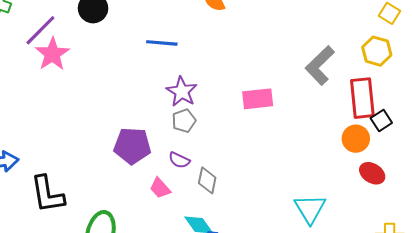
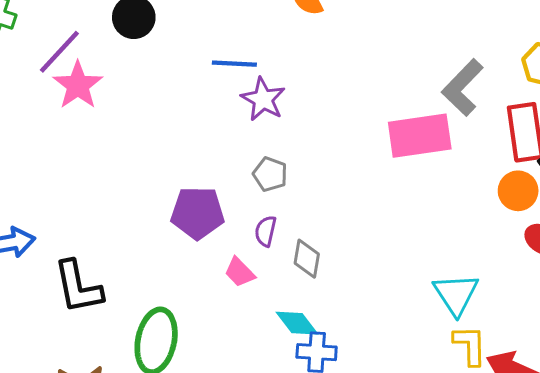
purple star: (182, 92) -> (263, 99), moved
pink rectangle: (258, 99) -> (420, 136), moved, size x1.4
gray pentagon: (184, 121) -> (270, 174), turned -30
purple semicircle: (179, 160) -> (266, 231), turned 80

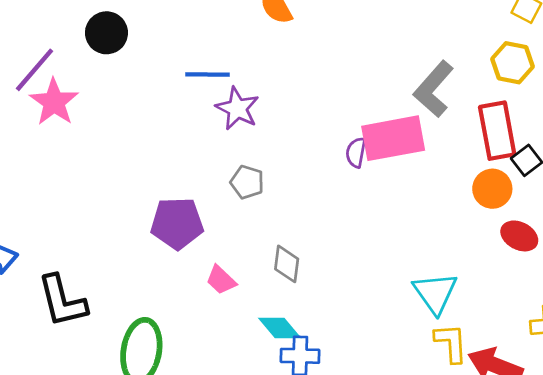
purple semicircle: (266, 231) -> (356, 152), moved

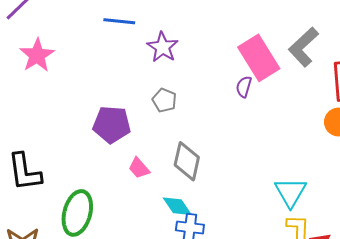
blue line: (208, 74) -> (119, 21), moved
pink star: (54, 102) -> (37, 55), moved
pink rectangle: (393, 138) -> (259, 58), moved, turned 63
gray diamond: (287, 264) -> (187, 161), size x1.4

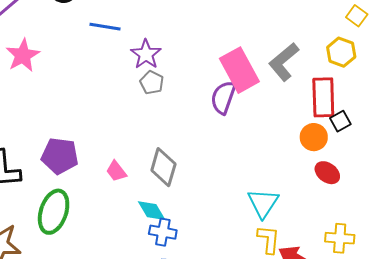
purple semicircle: (244, 87) -> (223, 97), size x1.6
gray pentagon: (164, 100) -> (152, 83), moved
purple pentagon: (112, 125) -> (60, 156), moved

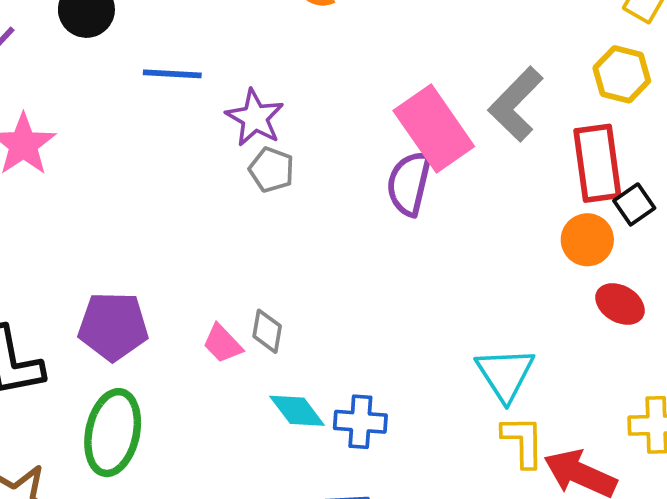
gray diamond: (163, 167) -> (267, 331), moved, size x0.6
blue cross: (163, 232) -> (360, 422), moved

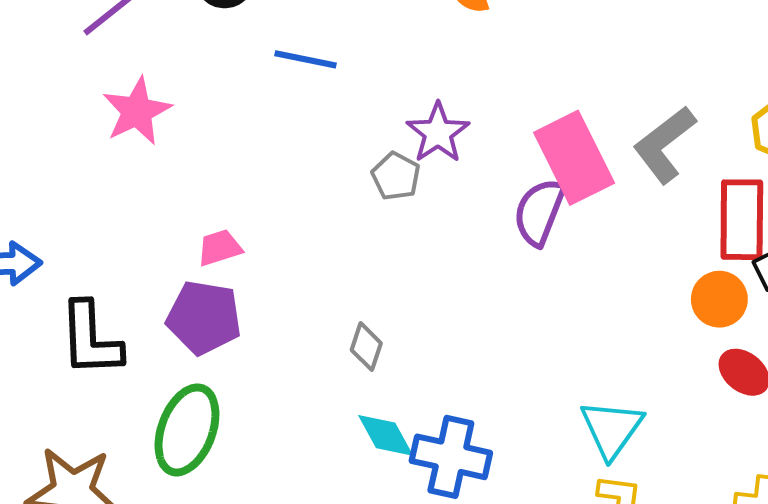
purple star: (255, 118) -> (438, 133), moved
pink trapezoid: (222, 344) -> (220, 248), moved, turned 108
blue cross: (360, 422) -> (451, 457), size x1.4

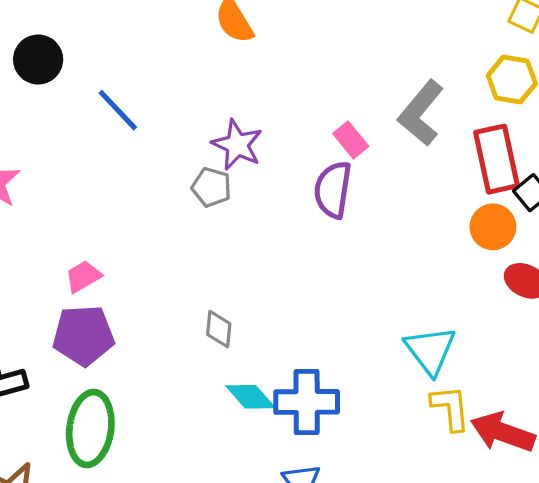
blue line: (306, 59) -> (118, 110), turned 48
pink rectangle: (574, 158) -> (351, 140), size x0.5

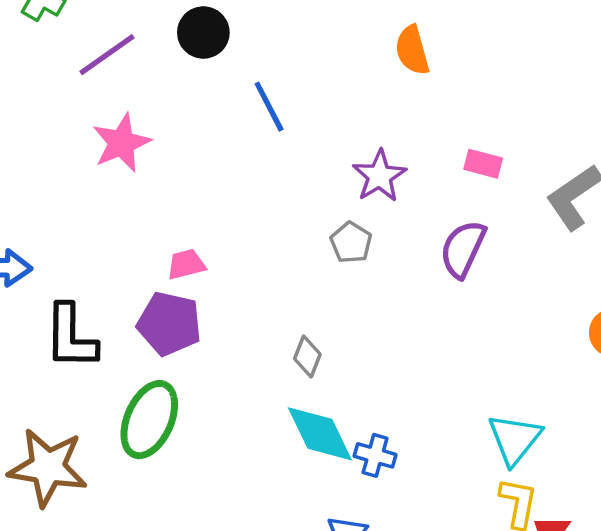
pink rectangle: (351, 140) -> (483, 164), moved, turned -52
gray pentagon: (211, 187) -> (351, 243), moved
cyan diamond: (250, 397) -> (320, 434), size x1.4
blue cross: (307, 402) -> (375, 455), size x0.6

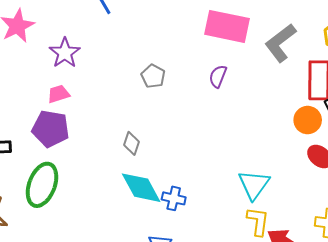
pink rectangle: (483, 164) -> (227, 26), size x2.0
purple star: (379, 176) -> (65, 53), moved
purple semicircle: (463, 249) -> (218, 76), size x0.7

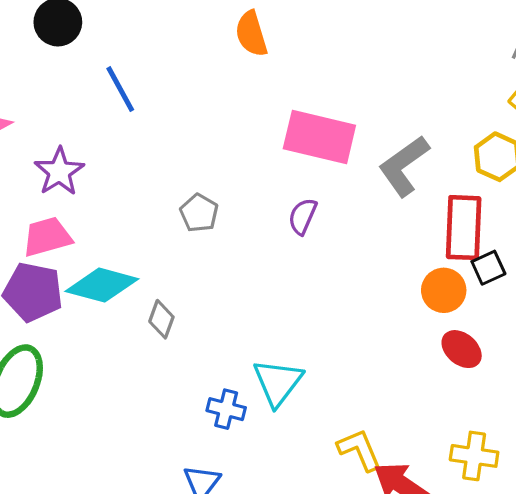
pink trapezoid: (58, 94) -> (47, 237), size x1.4
cyan triangle: (254, 185) -> (278, 382), moved
cyan diamond: (141, 188) -> (102, 285), moved, turned -48
yellow L-shape: (258, 221) -> (360, 450), turned -32

